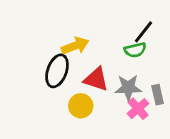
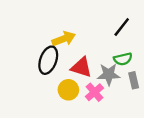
green semicircle: (135, 50) -> (123, 59), moved
pink cross: (138, 109) -> (94, 92), moved

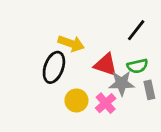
yellow arrow: (64, 39) -> (71, 43), turned 40
red triangle: (81, 67) -> (106, 65), moved

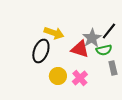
black line: (136, 30) -> (109, 31), moved
gray star: (122, 83) -> (92, 38), moved, turned -30

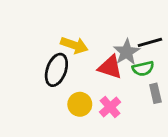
black line: (109, 31) -> (150, 42), turned 36

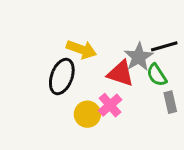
green semicircle: (143, 68) -> (157, 75), turned 70
pink cross: (110, 107) -> (110, 105), moved

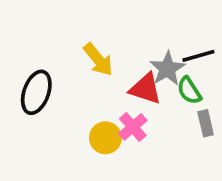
yellow arrow: (81, 49) -> (98, 60), turned 32
black ellipse: (62, 77) -> (36, 92), moved

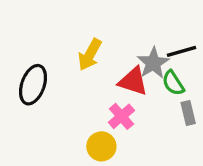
yellow arrow: (98, 60) -> (90, 55), turned 68
yellow circle: (105, 138) -> (101, 146), moved

